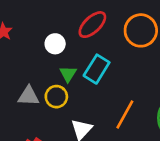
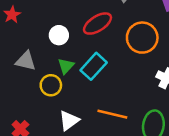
gray triangle: (28, 96) -> (26, 61), moved
orange line: (125, 115) -> (112, 114), turned 64

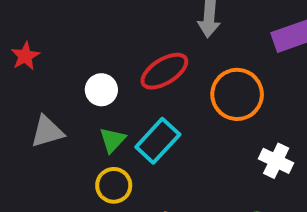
gray triangle: (26, 61) -> (47, 132), turned -30
yellow circle: (51, 85) -> (114, 185), moved

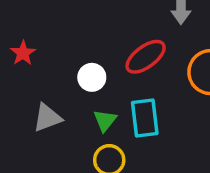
cyan rectangle: (158, 141) -> (145, 118), turned -45

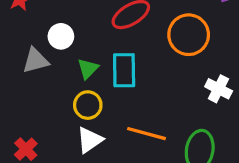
white circle: (92, 77) -> (61, 36), moved

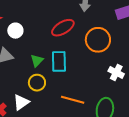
white circle: (61, 36) -> (15, 31), moved
white triangle: (90, 140) -> (21, 102), moved

